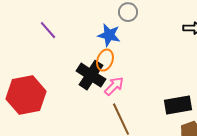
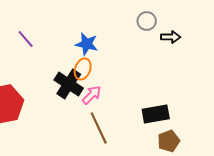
gray circle: (128, 12) -> (147, 21), moved

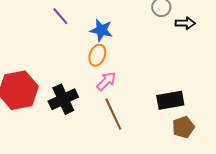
purple line: (26, 39) -> (60, 16), moved
black cross: (69, 84) -> (63, 99), moved, turned 32

